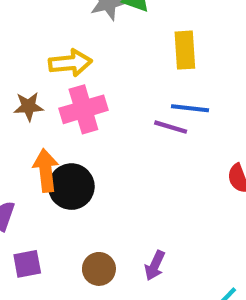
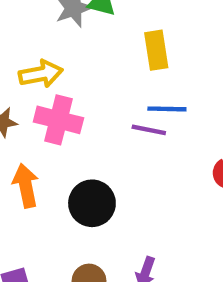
pink cross: (83, 109) -> (58, 120), turned 36
black circle: (71, 187) -> (92, 203), moved

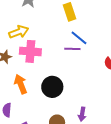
blue line: (167, 109) -> (79, 38), turned 48

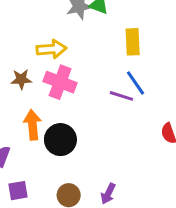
black circle: (52, 87) -> (60, 140), moved

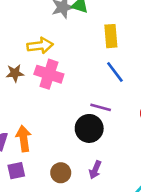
purple line: (121, 96) -> (101, 107), moved
orange arrow: (32, 125) -> (24, 139), moved
black circle: (60, 140) -> (89, 128), moved

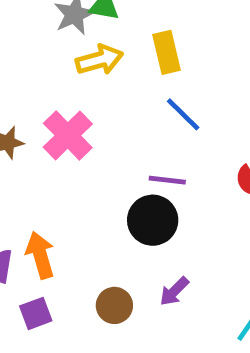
yellow arrow: (40, 46) -> (99, 60), moved
pink cross: (49, 74) -> (68, 135), turned 36
purple arrow: (95, 170) -> (174, 291), turned 30

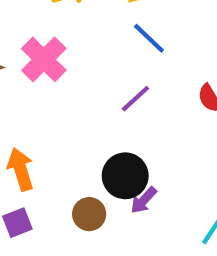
purple line: (167, 180) -> (135, 99), turned -48
black circle: (153, 220) -> (125, 176), moved

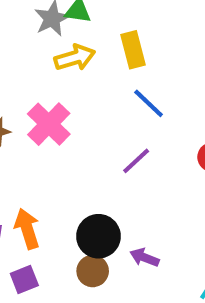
black circle: (125, 176) -> (98, 236), moved
purple arrow: (144, 200) -> (144, 258), turned 68

